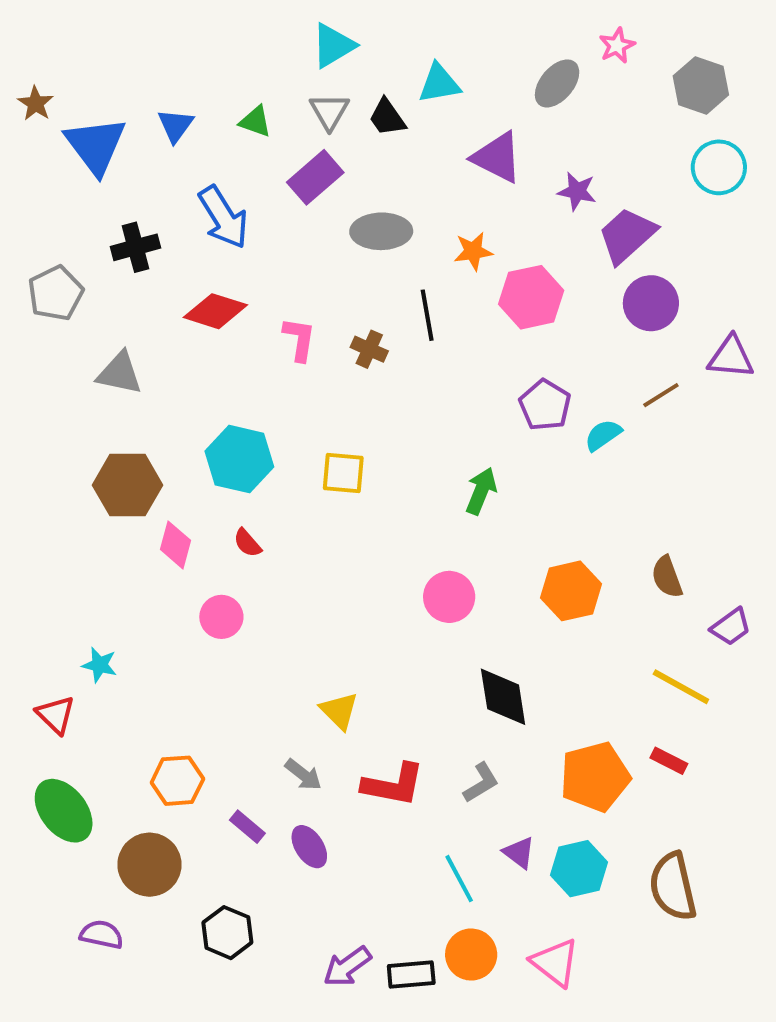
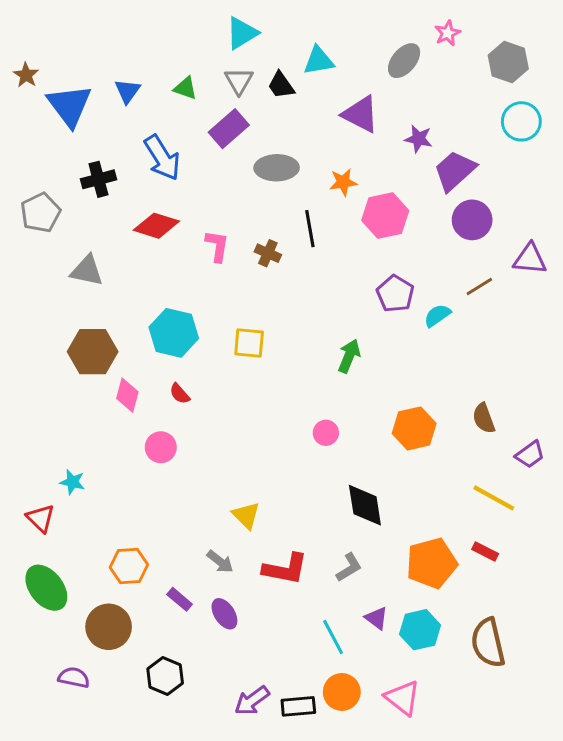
pink circle: (449, 597) -> (326, 433), size x0.7

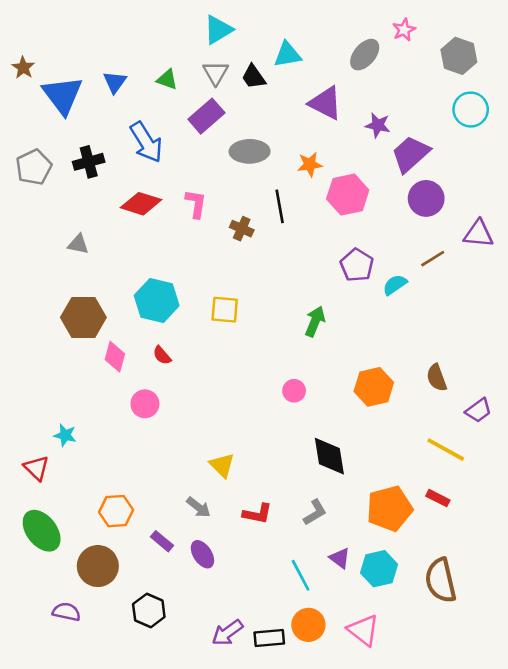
gray pentagon: (41, 213) -> (34, 167), moved
pink L-shape: (217, 246) -> (196, 204), moved
gray triangle: (87, 271) -> (78, 244), size x0.7
red L-shape: (285, 569) -> (257, 514), size x0.7

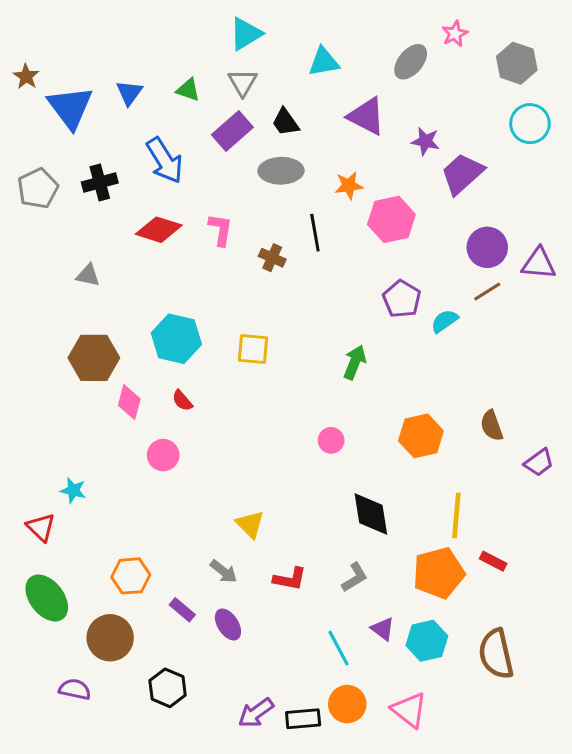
black trapezoid: (253, 77) -> (285, 122), moved
purple circle: (426, 198) -> (487, 247), moved
yellow line: (446, 450) -> (456, 515), moved, turned 66

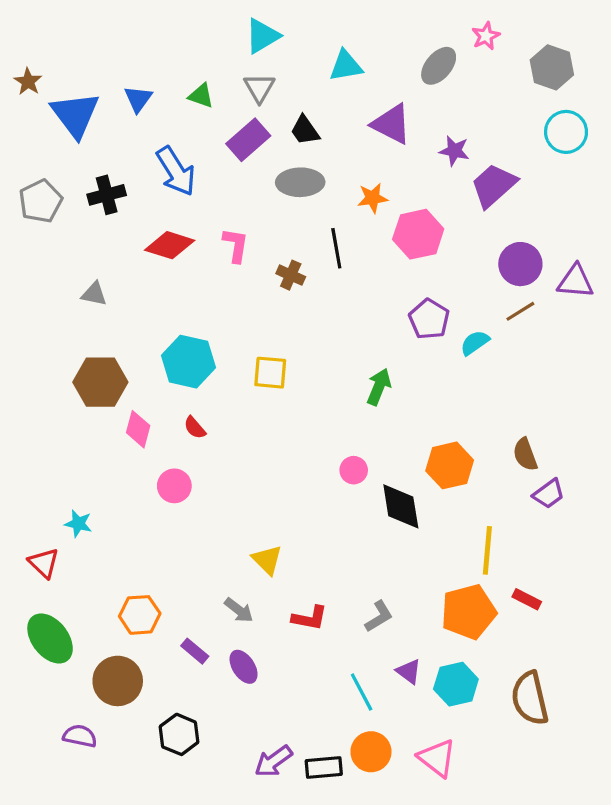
purple trapezoid: (539, 462) -> (549, 494), moved
black diamond: (371, 514) -> (401, 506), moved

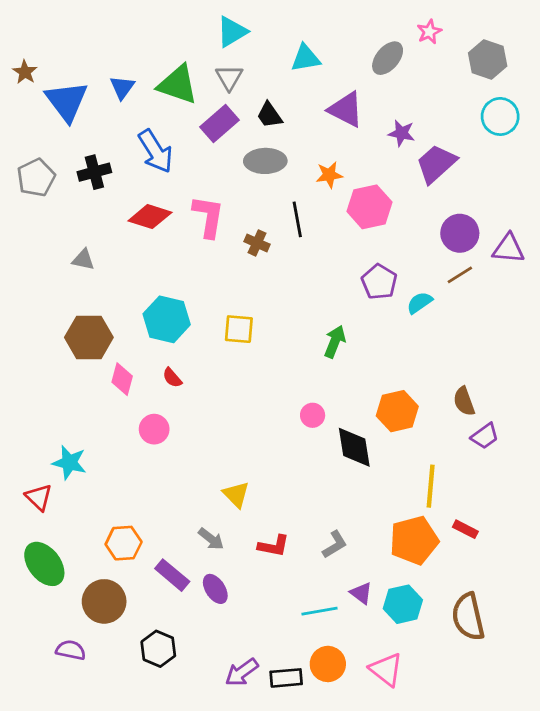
green triangle: (201, 96) -> (178, 85), size x1.8
pink L-shape: (236, 245) -> (208, 217), size x1.4
cyan star: (78, 524) -> (69, 462), size x1.4
purple rectangle: (195, 651) -> (172, 575), size x1.4
cyan line: (362, 692) -> (319, 611), turned -72

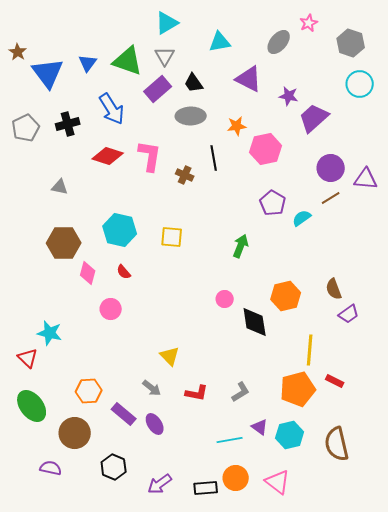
purple arrow: (242, 672) -> (160, 484), moved

